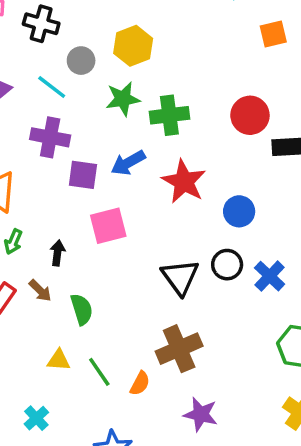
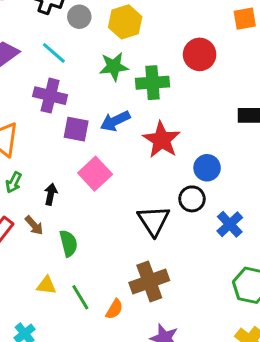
gray circle: (81, 61) -> (79, 17), moved
red circle: (250, 115) -> (200, 54), moved
pink square: (108, 226) -> (95, 174), turned -32
black circle: (227, 265) -> (192, 199), moved

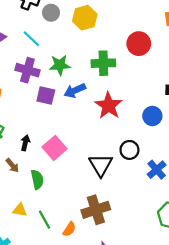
green star: (114, 66) -> (60, 65), moved
blue circle: (207, 168) -> (152, 116), moved
pink square: (95, 174) -> (55, 148), moved

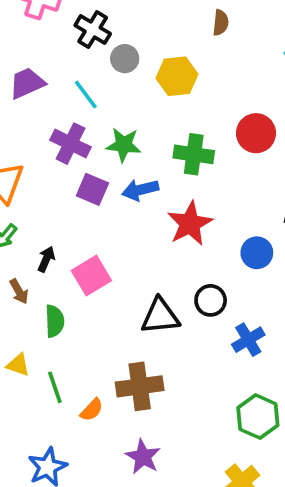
black triangle: (101, 165) -> (160, 316), turned 45

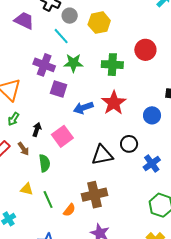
purple trapezoid: (27, 83) -> (24, 20), moved, turned 55
cyan line: (86, 95) -> (61, 36), moved
blue arrow: (140, 190) -> (83, 108), moved

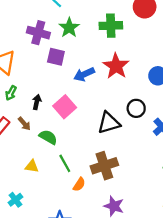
green star: (73, 63) -> (69, 28), turned -30
green semicircle: (45, 163) -> (48, 137), turned -48
green line: (48, 200) -> (65, 163), moved

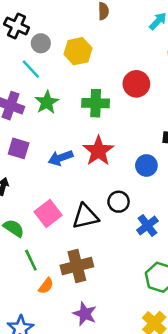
purple square: (56, 57) -> (19, 148), moved
pink square: (65, 107) -> (48, 213), moved

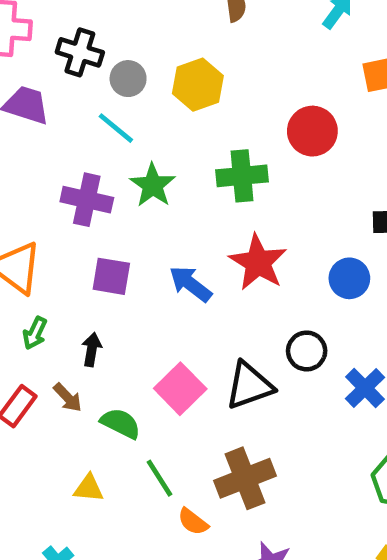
blue arrow: (61, 158) -> (190, 284), turned 65
orange semicircle: (46, 286) -> (193, 522), turned 98

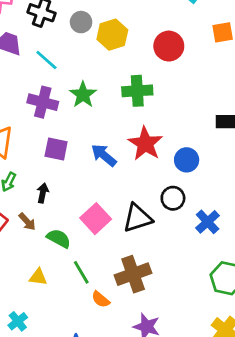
gray circle: (128, 79) -> (81, 22), moved
cyan line: (116, 128) -> (46, 60), moved
red circle: (312, 131) -> (169, 46), moved
blue circle: (349, 278) -> (187, 160), moved

